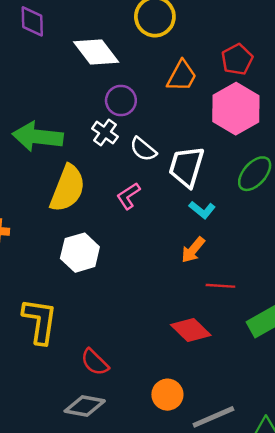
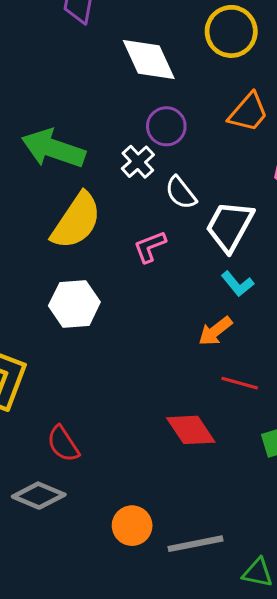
orange circle: (167, 395) -> (132, 526), moved

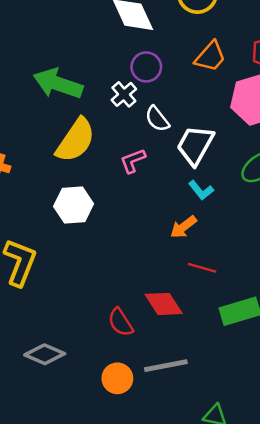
red semicircle: (63, 444) -> (121, 322), moved
gray line: (196, 544) -> (166, 366), moved

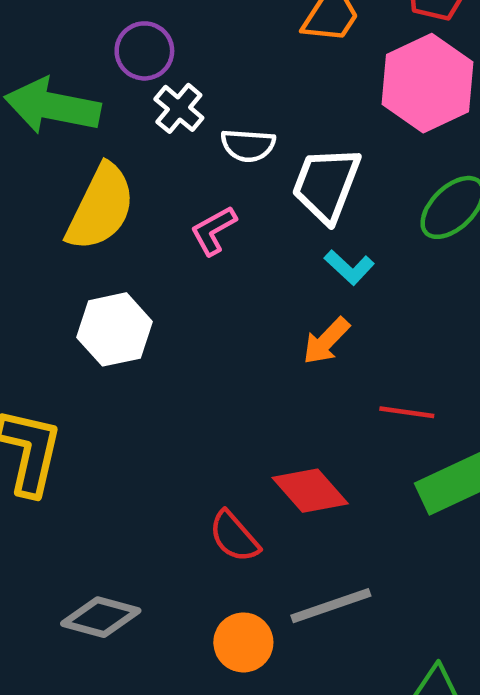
purple circle: (146, 67) -> (144, 51), moved
white semicircle: (157, 119) -> (248, 145), turned -40
red line: (202, 268) -> (407, 412), moved

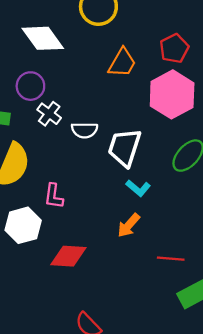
pink L-shape: (213, 230) -> (54, 196), moved, turned -50
red diamond: (310, 491) -> (68, 256), moved, turned -42

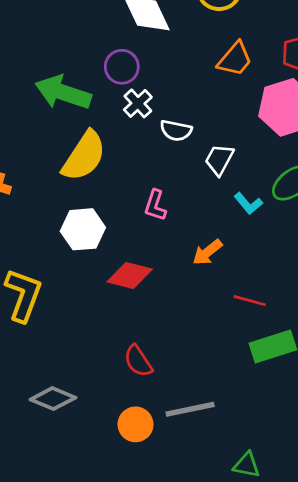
white trapezoid: (124, 148) -> (219, 160), size x0.7
cyan L-shape: (138, 188) -> (248, 203), moved
pink L-shape: (54, 196) -> (155, 205), moved

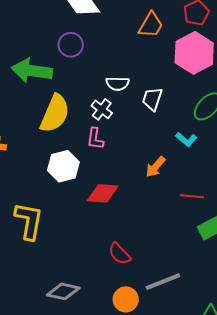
white cross: (138, 103) -> (102, 109), moved
cyan L-shape: (248, 203) -> (186, 139), moved
pink L-shape: (155, 205) -> (95, 139), moved

